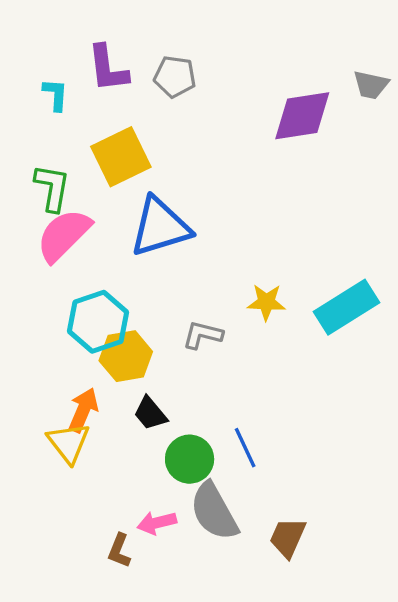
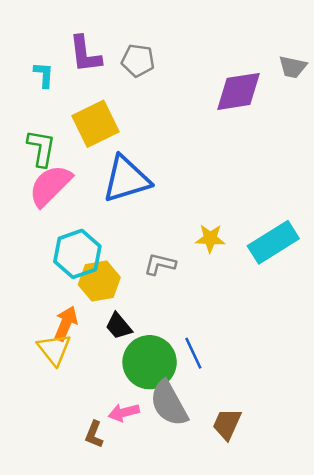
green circle: (190, 459) -> (150, 362), size x1.4

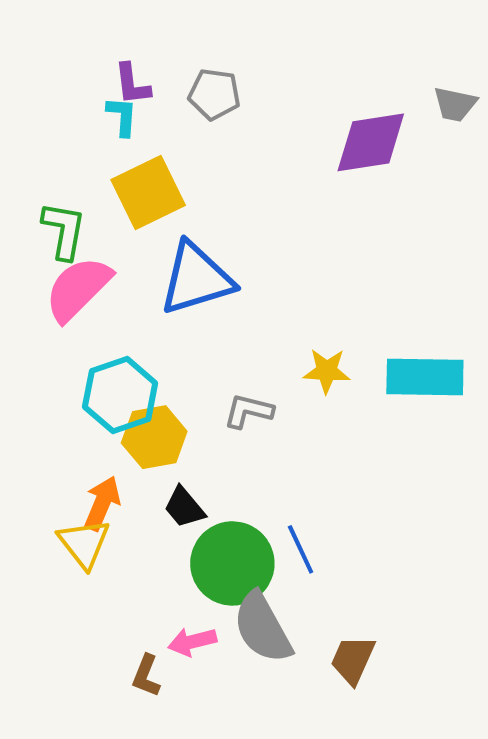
purple L-shape: (85, 54) -> (132, 84), size x0.7
cyan L-shape: (44, 75) -> (122, 116), moved
cyan rectangle: (273, 242) -> (425, 377), turned 33

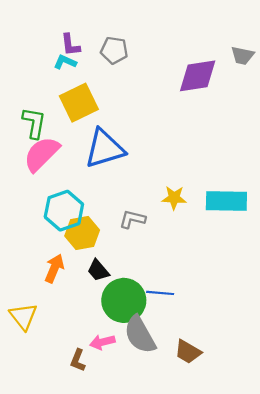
cyan L-shape: (122, 116) -> (65, 62), turned -70
yellow triangle: (84, 543) -> (23, 316), moved
blue line: (301, 549) -> (160, 293), turned -60
brown trapezoid: (353, 660) -> (188, 352), turned -84

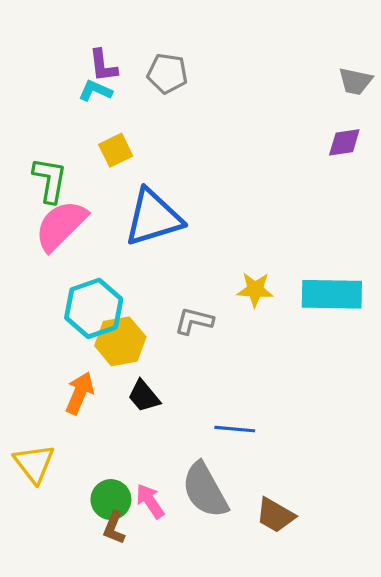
purple diamond: (198, 76) -> (344, 142), moved, size x0.6
yellow square: (79, 103) -> (116, 150), size x0.6
green circle: (124, 300) -> (111, 500), moved, size x0.6
pink arrow: (102, 342) -> (150, 501), turned 70

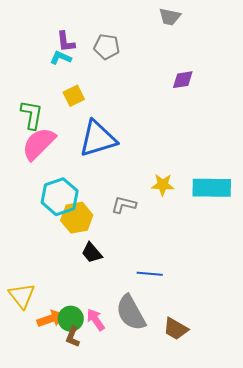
gray trapezoid: (355, 81) -> (170, 17), moved
purple diamond: (344, 142) -> (183, 80), moved
orange arrow: (80, 393) -> (51, 319), moved, turned 48

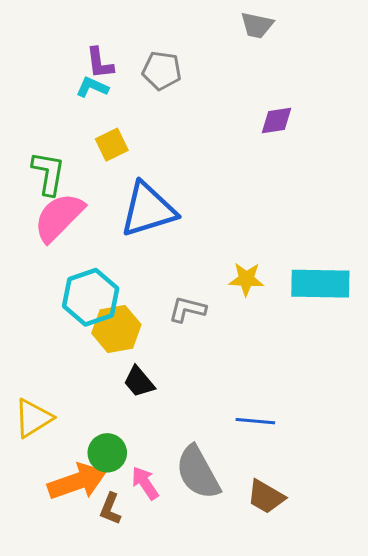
blue line: (150, 274) -> (255, 421), moved
yellow triangle: (22, 296) -> (33, 418), moved, turned 36
orange arrow: (51, 319) -> (77, 482), size x1.4
green circle: (71, 319) -> (107, 453), moved

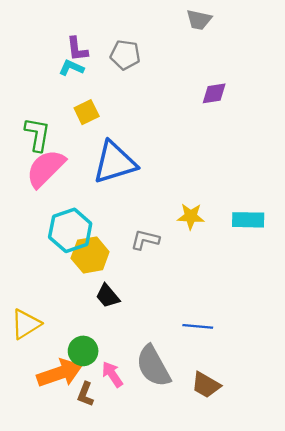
cyan rectangle: (320, 284) -> (248, 220), size x0.7

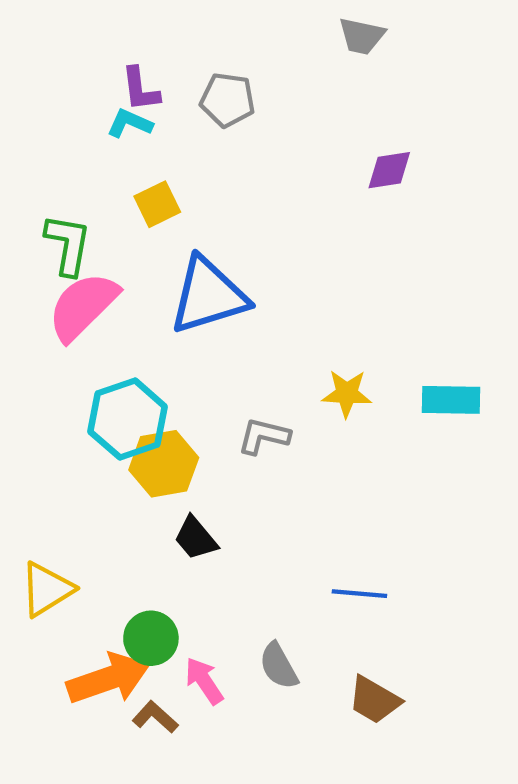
gray semicircle: (153, 366) -> (279, 666), size x0.6
brown L-shape: (85, 394) -> (155, 717), turned 110

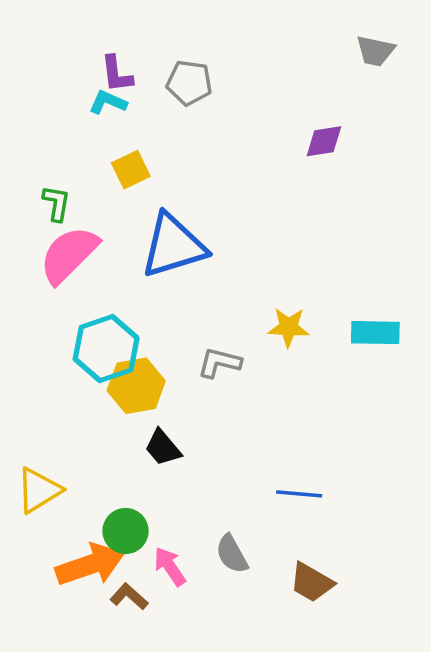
gray trapezoid: (362, 36) -> (375, 51), moved
green L-shape: (68, 245) -> (56, 203), size x0.7

